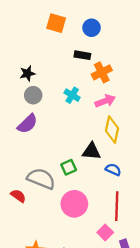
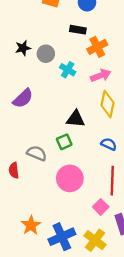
gray circle: (33, 95) -> (46, 54), moved
black triangle: (92, 151) -> (76, 119), moved
gray semicircle: (41, 179) -> (37, 153), size x0.7
red semicircle: (18, 196) -> (14, 170), turned -133

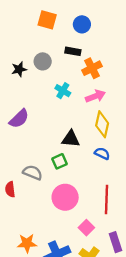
gray circle: (46, 54) -> (43, 61), moved
blue semicircle: (109, 144) -> (102, 153), moved
pink square: (101, 207) -> (86, 228), moved
orange star: (31, 225) -> (27, 243), turned 30

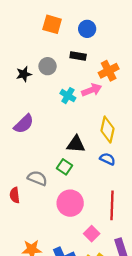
orange cross: (92, 68) -> (109, 71), moved
pink arrow: (95, 96) -> (92, 90), moved
green square: (59, 161) -> (64, 167), turned -32

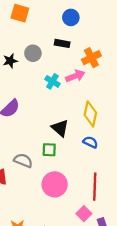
orange square: (52, 24) -> (20, 13), moved
black triangle: (76, 144) -> (60, 128), turned 36
green square: (64, 167) -> (49, 150), turned -32
pink square: (92, 234) -> (84, 214), moved

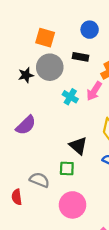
orange square: (20, 13) -> (45, 38), moved
gray circle: (33, 53) -> (50, 67), size x1.5
pink arrow: (75, 76) -> (94, 91), turned 144

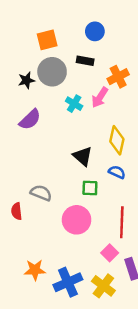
orange square: (45, 38) -> (47, 40), turned -30
purple semicircle: (26, 125) -> (30, 119), moved
green square: (67, 168) -> (90, 188), moved

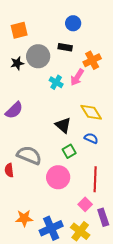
orange square: (47, 40) -> (19, 30), moved
purple semicircle: (30, 119) -> (14, 110), moved
yellow diamond: (117, 140) -> (91, 112), turned -45
green square: (90, 188) -> (69, 151), turned -32
gray semicircle: (41, 193) -> (29, 155), size x1.4

